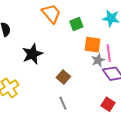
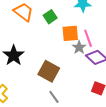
brown square: (63, 77) -> (49, 71), size x1.5

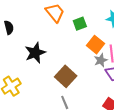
orange square: (70, 33) -> (96, 45), turned 30

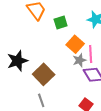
black star: (35, 53) -> (17, 61), moved

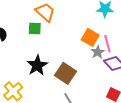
green square: (61, 23) -> (35, 29), moved, turned 32

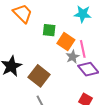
green square: (35, 29) -> (49, 30), moved

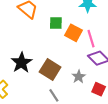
gray star: (73, 57) -> (79, 77), moved

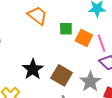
gray star: (79, 77) -> (90, 82), size x1.5

